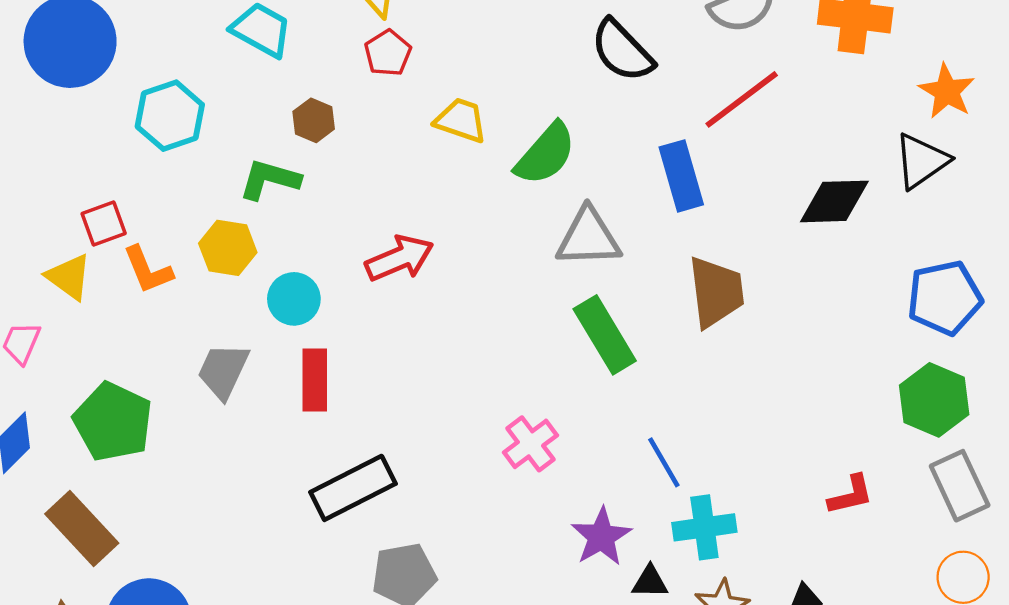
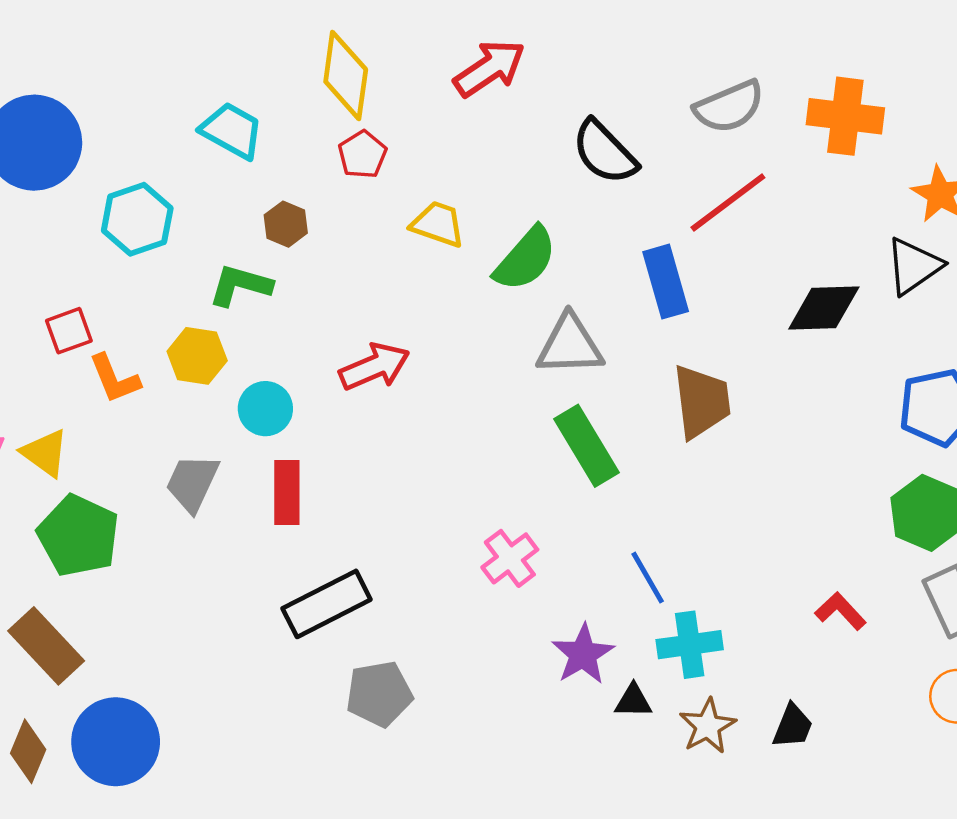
yellow triangle: (69, 277) -> (45, 453), moved
red L-shape: (851, 495) -> (841, 611), turned -120

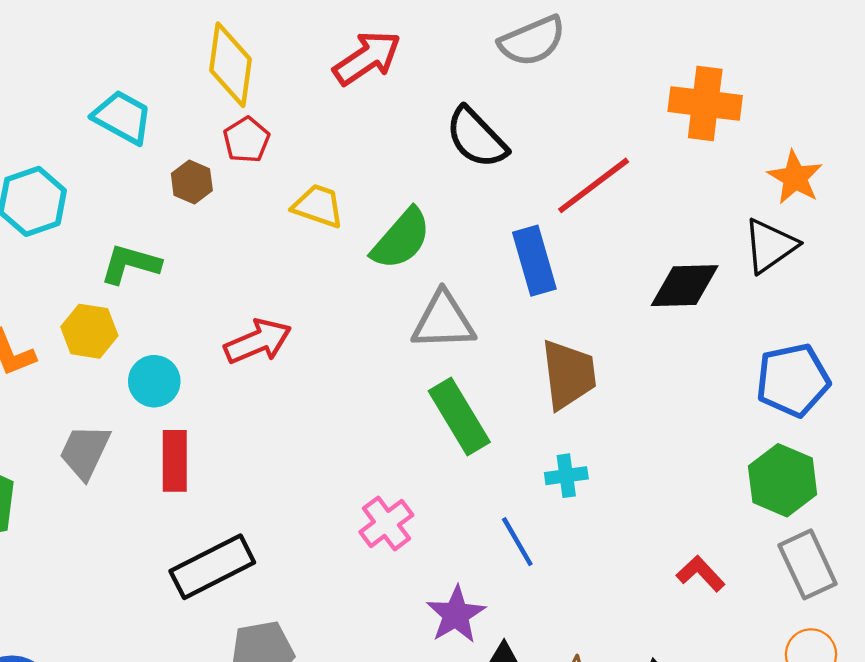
gray semicircle: (729, 107) -> (532, 41), moved
brown hexagon: (286, 224) -> (192, 182), moved
cyan cross: (690, 645) -> (566, 476), moved, size x0.7

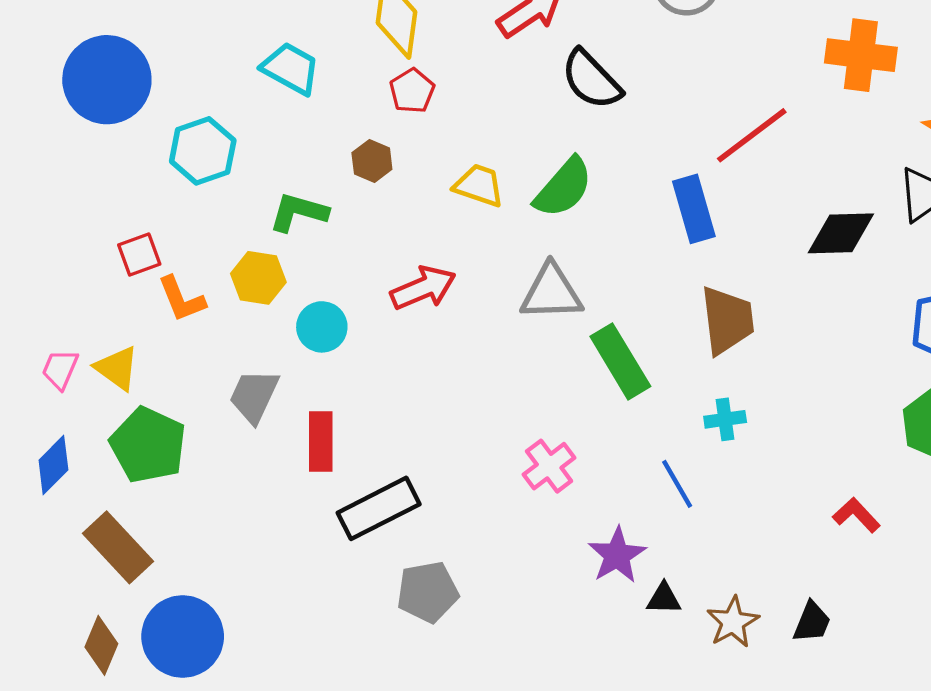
black semicircle: (476, 138) -> (591, 80), moved
brown hexagon: (192, 182) -> (372, 161), moved
yellow trapezoid: (318, 206) -> (479, 185), moved
gray triangle: (443, 321) -> (551, 292), moved
red rectangle: (175, 461) -> (321, 442), moved

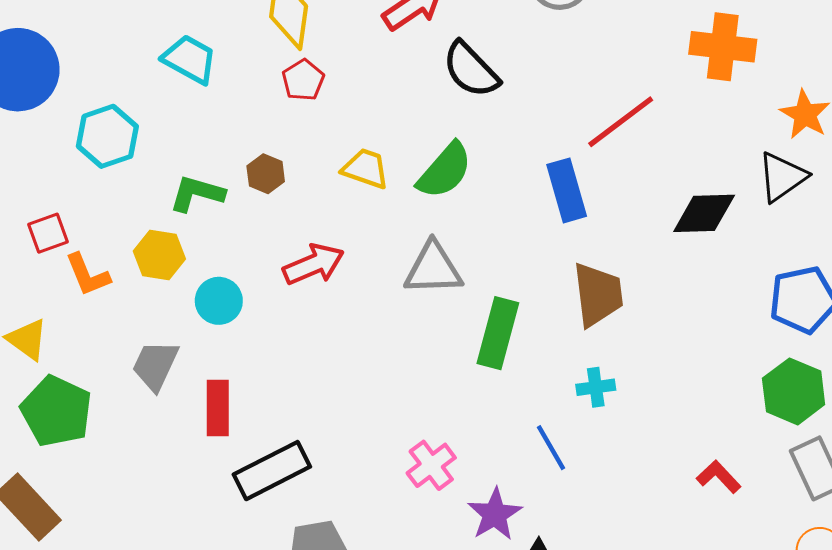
brown hexagon: (372, 161) -> (266, 174), moved
green rectangle: (620, 361) -> (498, 333), turned 46
pink cross: (549, 466) -> (431, 465), moved

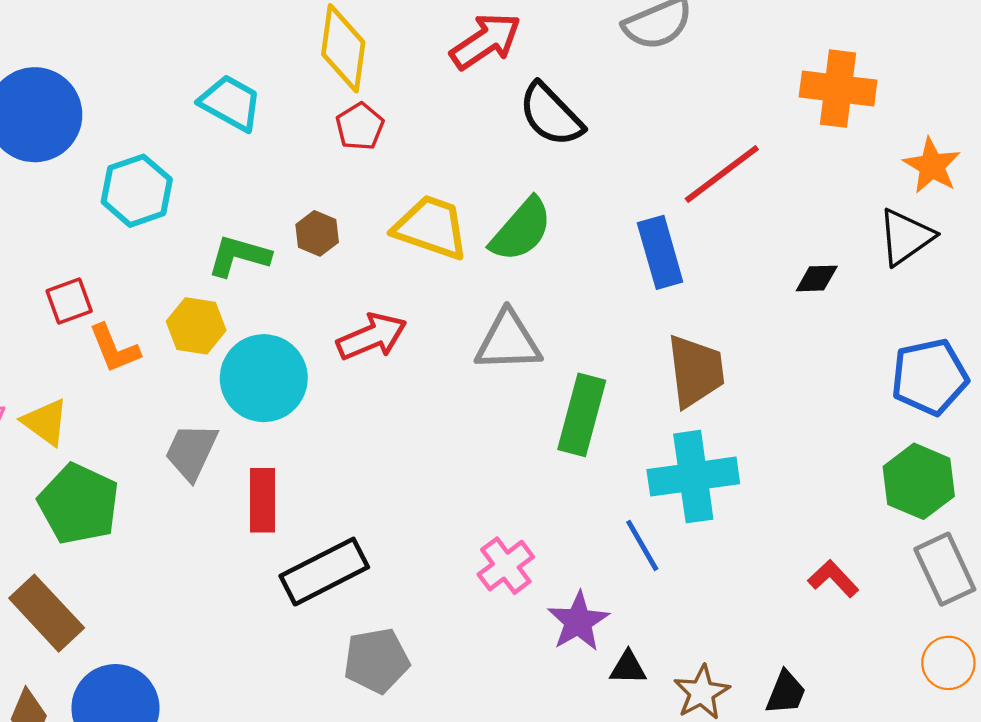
yellow trapezoid: (366, 169) -> (431, 227), size x1.4
black diamond: (704, 213) -> (817, 278), size x0.6
cyan circle: (219, 301) -> (264, 378), size x1.6
cyan cross: (596, 387) -> (693, 477), size x2.0

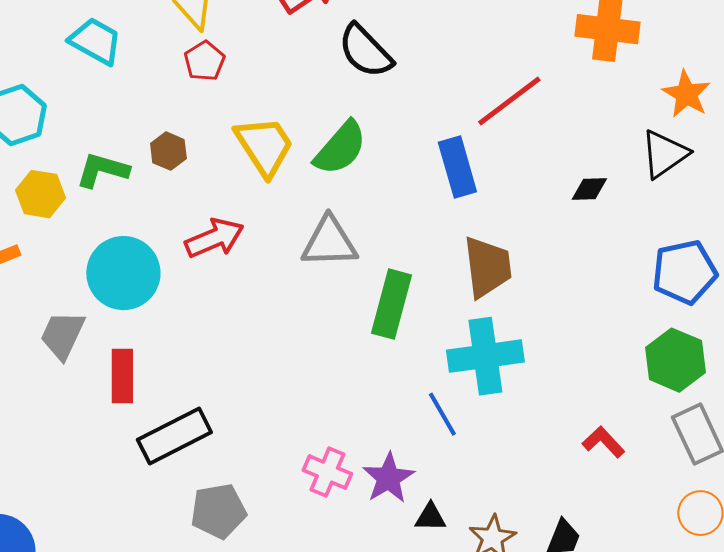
yellow trapezoid: (431, 227) -> (264, 146), turned 38
yellow hexagon: (196, 326) -> (40, 194), moved
pink cross: (506, 566) -> (327, 472), moved, turned -30

